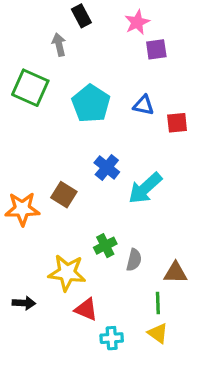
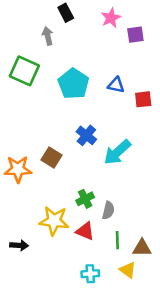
purple square: (156, 49) -> (135, 35), moved
brown triangle: (175, 273) -> (142, 248), moved
green line: (158, 303) -> (117, 240), moved
red triangle: (86, 309) -> (85, 231), moved

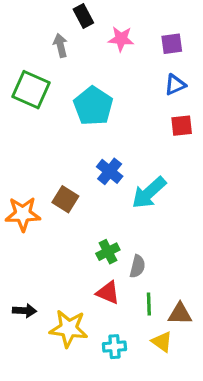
pink star: (111, 18) -> (121, 39), moved, turned 30
blue triangle: (116, 85) -> (175, 85), moved, turned -36
yellow star: (54, 221) -> (69, 329), moved

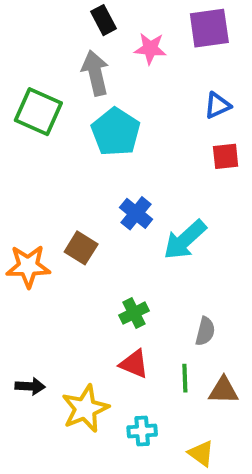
purple square: (172, 44) -> (209, 28), moved, size x1.5
gray arrow: (60, 45) -> (95, 73), moved, size x1.5
gray semicircle: (137, 266) -> (205, 331), moved
yellow star: (69, 329) -> (85, 409), turned -30
yellow triangle: (162, 342) -> (201, 453), moved

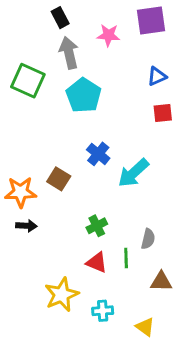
black rectangle: (103, 20) -> (60, 18), moved
green line: (185, 378) -> (126, 258), moved
black arrow: (30, 386) -> (26, 226), moved

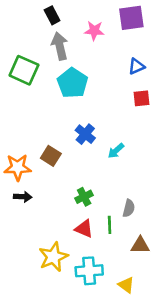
cyan arrow: (133, 173) -> (116, 151), size x0.6
cyan cross: (103, 311) -> (89, 271), size x1.5

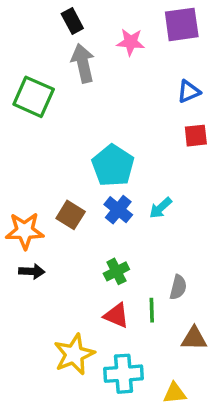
cyan pentagon: (73, 83) -> (113, 166), moved
blue cross: (85, 134) -> (118, 210), moved
yellow triangle: (126, 285) -> (175, 393), turned -42

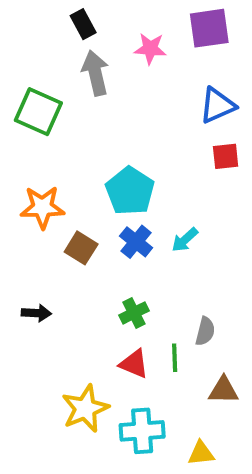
blue triangle: (189, 91) -> (217, 106), size x1.4
orange star: (25, 231) -> (42, 207), moved

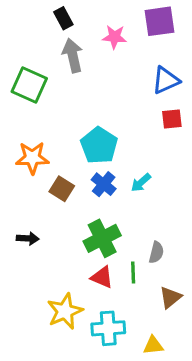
green cross: (134, 313) -> (102, 238), size x1.6
brown triangle: (223, 390) -> (170, 297), turned -40

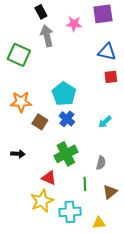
blue triangle: (166, 80) -> (107, 52), turned 36
cyan arrow: (141, 183) -> (105, 122), moved
green line: (133, 273) -> (85, 184), moved
red triangle: (102, 277) -> (49, 178), moved

